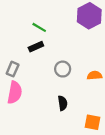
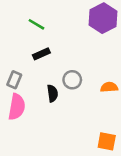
green line: (39, 27) -> (36, 24), moved
black semicircle: (63, 103) -> (52, 93), moved

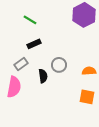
gray rectangle: (14, 80) -> (21, 64), moved, turned 32
orange square: (107, 141) -> (87, 97), moved

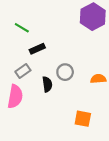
green line: (30, 20) -> (22, 28), moved
orange square: (87, 97) -> (83, 119), moved

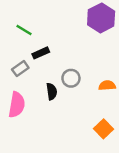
gray rectangle: (23, 71) -> (20, 69), moved
orange square: (83, 119) -> (103, 129), moved, turned 35

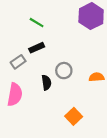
green line: (24, 30) -> (37, 23), moved
orange square: (103, 129) -> (74, 116), moved

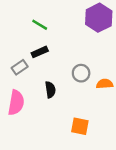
gray circle: (64, 71) -> (81, 73), moved
orange square: (74, 116) -> (80, 126), turned -35

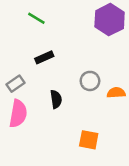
green line: (40, 25) -> (36, 18), moved
gray rectangle: (20, 67) -> (15, 84), moved

